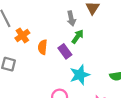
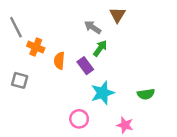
gray arrow: (71, 18) -> (93, 27), turned 136
orange cross: (22, 35) -> (36, 47), turned -32

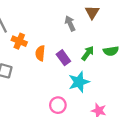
gray arrow: (93, 27) -> (70, 23), turned 32
green arrow: (100, 48) -> (88, 53), moved
green semicircle: (146, 94) -> (111, 51), moved

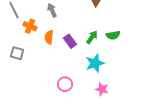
gray arrow: (70, 23) -> (52, 10), moved
cyan star: (79, 82) -> (95, 63), moved

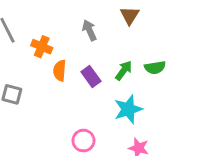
gray arrow: (52, 10) -> (89, 30), moved
orange cross: (30, 26) -> (42, 47), moved

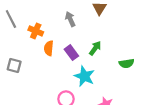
green semicircle: (155, 68) -> (126, 63), moved
cyan star: (128, 109) -> (84, 76), moved, turned -30

